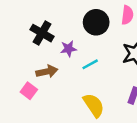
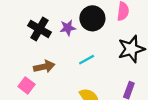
purple star: (68, 49) -> (68, 28), moved

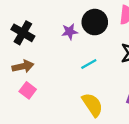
black cross: (39, 29) -> (23, 33), moved
brown arrow: (44, 67) -> (23, 66), moved

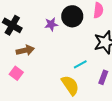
cyan line: (89, 64) -> (80, 64), moved
brown arrow: (23, 66) -> (25, 50), moved

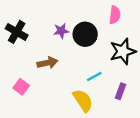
black circle: (72, 16) -> (85, 34), moved
brown arrow: (25, 50) -> (47, 63), moved

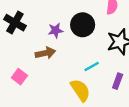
purple star: (61, 31) -> (56, 30), moved

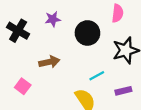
purple star: (56, 30) -> (53, 19), moved
purple rectangle: (118, 81) -> (123, 91), turned 56

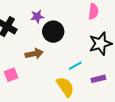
black circle: (87, 33) -> (53, 32), moved
pink square: (23, 86) -> (11, 75), turned 32

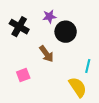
brown arrow: (34, 54) -> (46, 54), turned 66
cyan line: (75, 66) -> (88, 66), turned -48

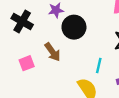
pink square: (23, 75) -> (27, 63), moved

